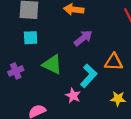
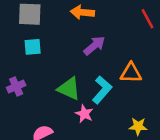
green triangle: (52, 64) -> (69, 89), moved
yellow star: (118, 99) -> (138, 126), moved

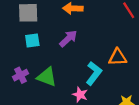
purple arrow: (94, 46) -> (68, 39), moved
green triangle: (69, 89) -> (47, 77), moved

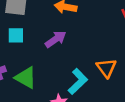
orange triangle: (118, 57) -> (106, 68), turned 48

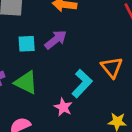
cyan square: (16, 35) -> (27, 44), moved

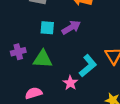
green triangle: (26, 82) -> (43, 59), turned -30

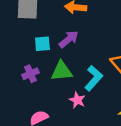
purple cross: (18, 52) -> (30, 74), moved
green triangle: (43, 59) -> (62, 71), moved

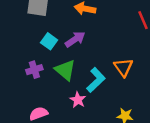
cyan square: (42, 44) -> (49, 41), turned 35
green triangle: (62, 71) -> (65, 70), turned 40

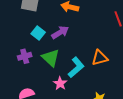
orange triangle: (123, 67) -> (100, 58), turned 48

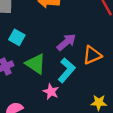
purple arrow: (60, 32) -> (66, 42), moved

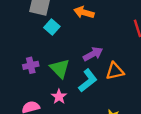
cyan square: (17, 37) -> (52, 27), moved
pink star: (51, 92) -> (59, 97), moved

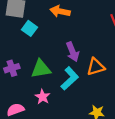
purple arrow: (93, 54) -> (73, 52), turned 102
green triangle: (60, 68) -> (41, 69), turned -50

